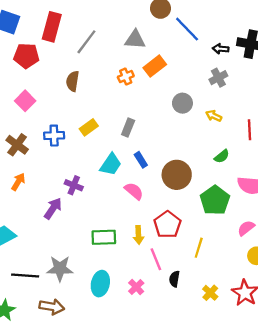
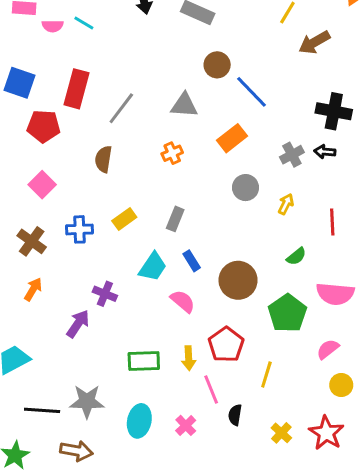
black arrow: (221, 49) -> (325, 152), moved
orange rectangle: (155, 66) -> (232, 138), moved
yellow arrow: (214, 116) -> (286, 204), turned 91

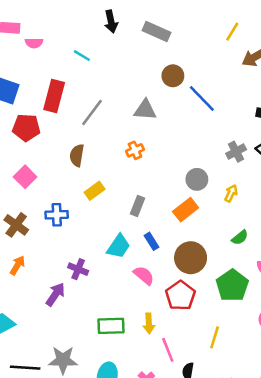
cyan line: (84, 23) -> (82, 56), moved
orange rectangle: (232, 138) -> (186, 210), moved
yellow rectangle: (124, 219) -> (95, 191), moved
red pentagon: (226, 345) -> (180, 296), moved

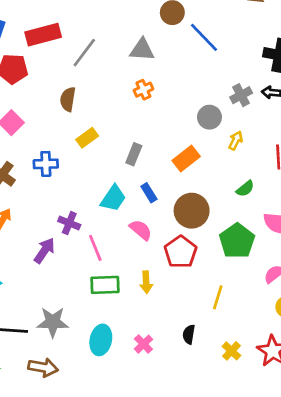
red rectangle: (54, 96) -> (43, 35), turned 60
orange cross: (135, 150) -> (143, 90), moved
gray circle: (197, 179) -> (209, 117), moved
pink line: (168, 350) -> (95, 248), moved

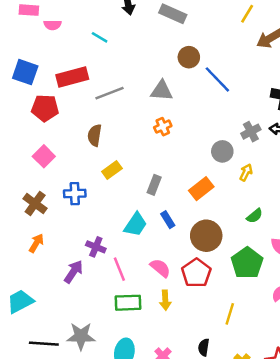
gray line: (84, 53) -> (109, 93), turned 32
pink semicircle: (141, 230) -> (160, 268), moved

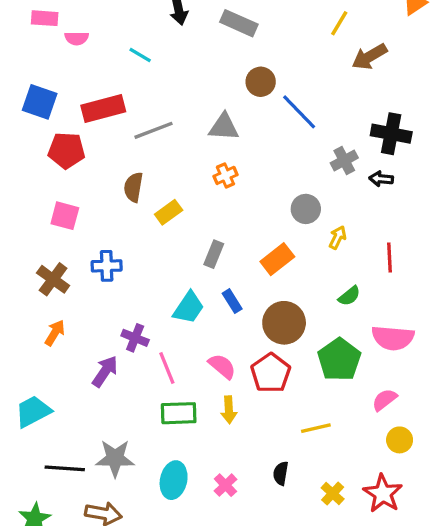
gray cross: (251, 132) -> (344, 160), moved
pink square: (44, 156) -> (65, 216), turned -30
yellow rectangle: (112, 170) -> (169, 212), moved
yellow line: (230, 314) -> (316, 428), turned 60

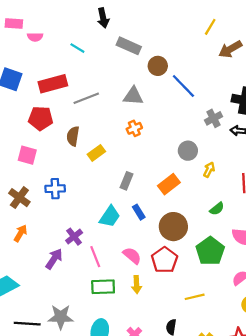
gray rectangle: (239, 23) -> (129, 46), moved
red pentagon: (66, 150) -> (41, 118), moved
purple cross: (135, 338) -> (74, 237), turned 30

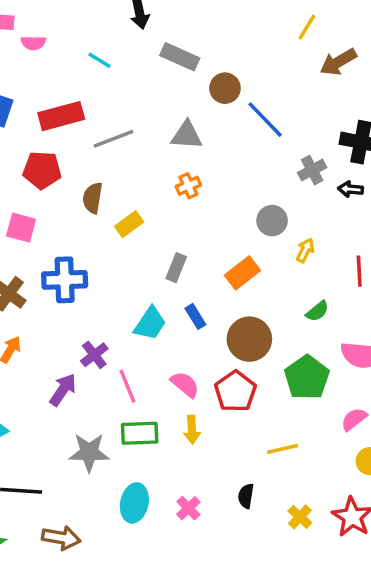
blue cross: (55, 189) -> (65, 280), size x1.4
gray star: (61, 317) -> (89, 452), moved

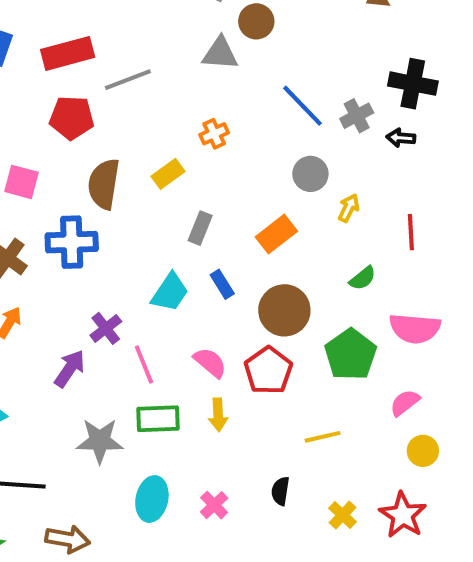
blue line: (265, 120) -> (302, 106), moved
gray triangle: (187, 135) -> (220, 53), moved
red pentagon: (42, 170) -> (72, 118), moved
brown semicircle: (93, 198) -> (104, 184), moved, size x1.4
yellow rectangle: (129, 224) -> (168, 174), moved

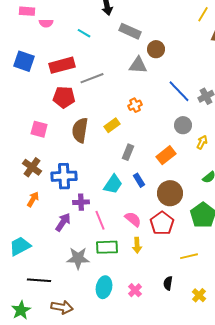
blue cross: (72, 242) -> (64, 176), moved
purple cross: (106, 328) -> (81, 202), turned 35

